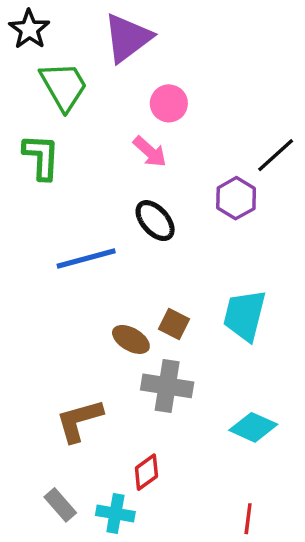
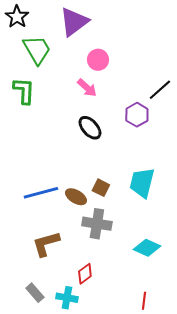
blue line: (86, 258) -> (41, 193), moved

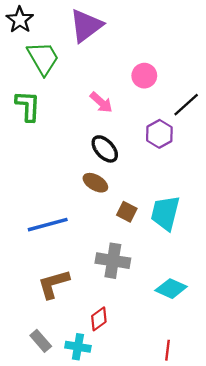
pink circle: (98, 60) -> (144, 76), moved
brown square: (101, 188) -> (127, 212), moved
brown ellipse: (76, 197) -> (95, 183), moved

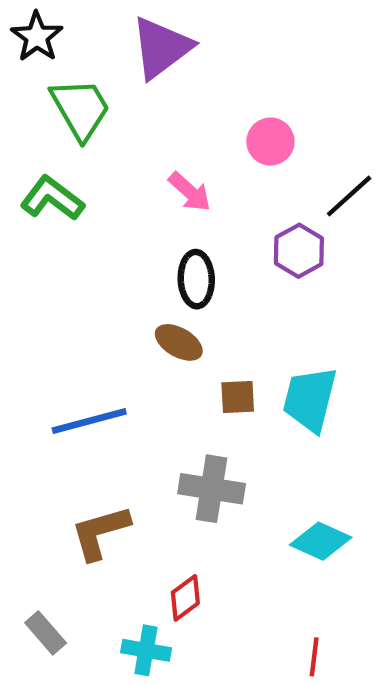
green L-shape: (28, 106) -> (52, 198), turned -56
black ellipse: (105, 149) -> (196, 279), turned 40
brown square: (127, 212) -> (238, 397), turned -30
gray rectangle: (41, 341) -> (46, 633), moved

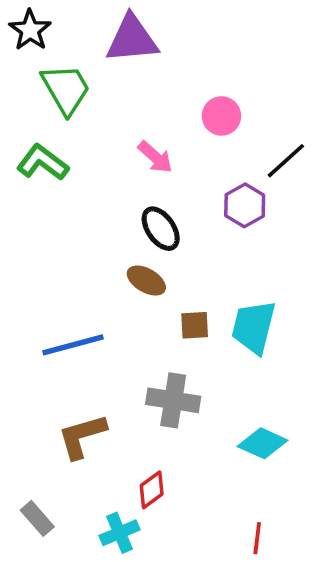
purple triangle: (161, 48) -> (132, 39), turned 32
black ellipse: (196, 279) -> (161, 229), turned -33
cyan cross: (146, 650) -> (120, 533), turned -33

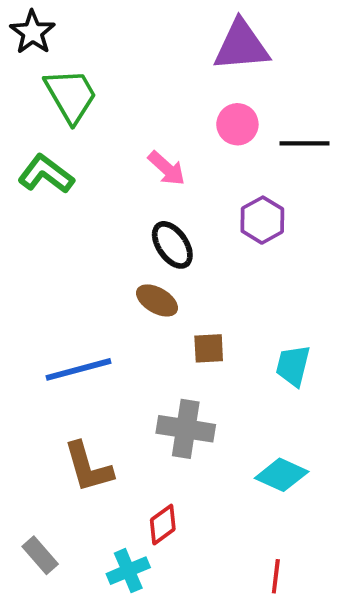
purple triangle: (132, 39) -> (241, 46), moved
black line: (286, 161) -> (305, 143), moved, turned 42
cyan trapezoid: (254, 327) -> (293, 366), moved, size x0.7
brown L-shape: (82, 436) -> (88, 467), turned -90

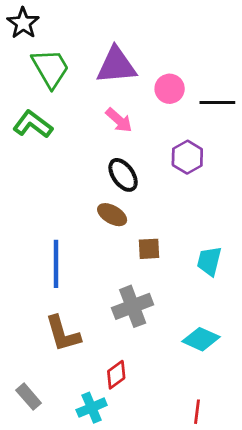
purple triangle: (241, 46) -> (116, 65), moved
blue line: (78, 369) -> (56, 264), turned -75
gray cross: (186, 429) -> (133, 306), turned -30

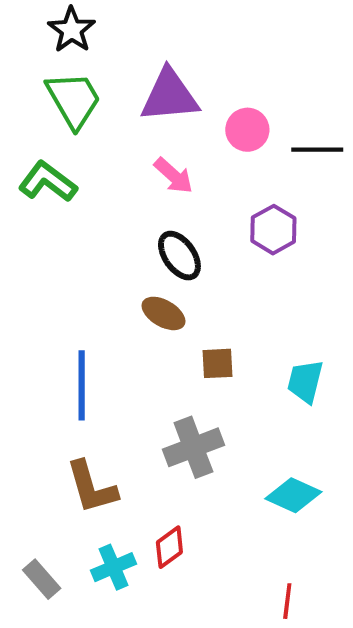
black star: (23, 23) -> (72, 30), moved
cyan cross: (92, 408) -> (114, 567), moved

